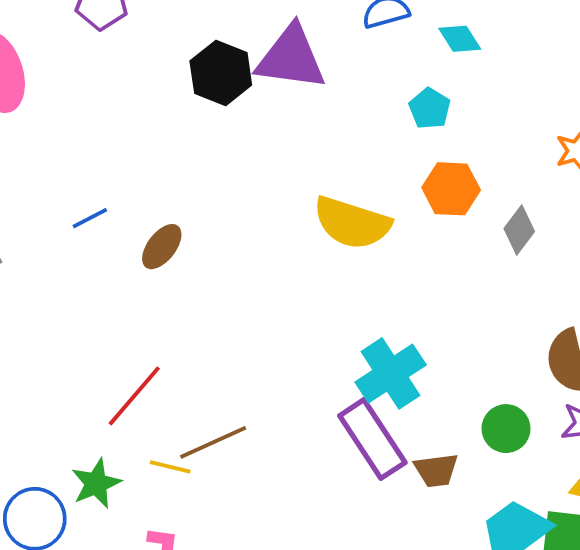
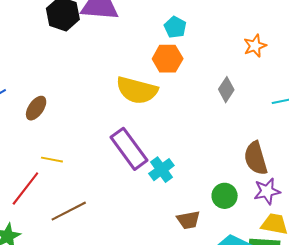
orange hexagon: (451, 189) -> (168, 59), moved
cyan cross: (391, 373) -> (161, 170), size x0.7
purple rectangle: (372, 439) -> (129, 149), moved
yellow line: (170, 467) -> (52, 160), moved

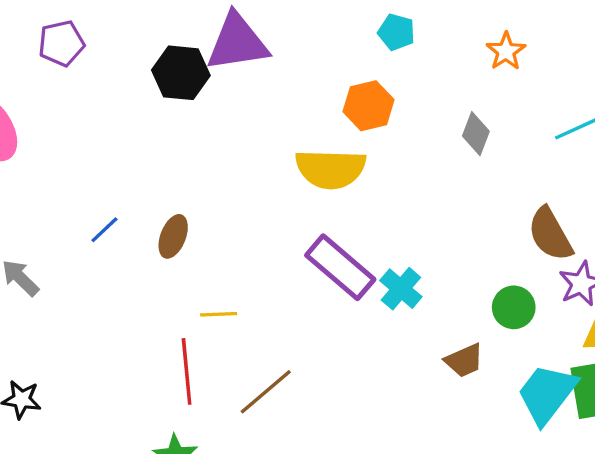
cyan pentagon: (175, 27) -> (396, 32), moved
red line: (25, 188) -> (187, 371), turned -30

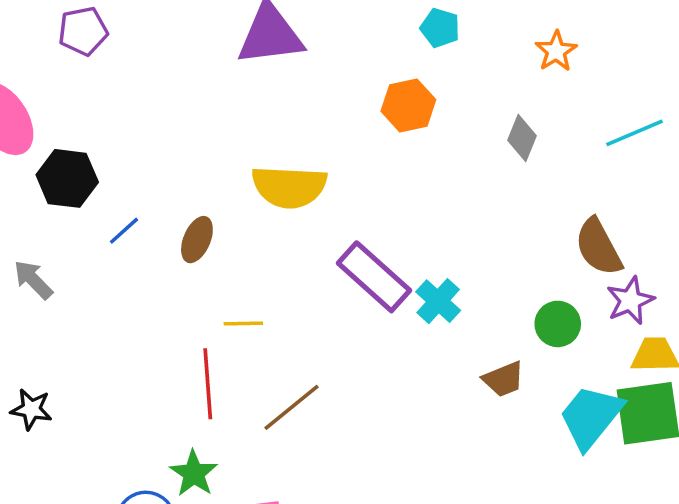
black hexagon: (181, 73) -> (67, 178), moved
yellow semicircle: (331, 169) -> (289, 187), moved

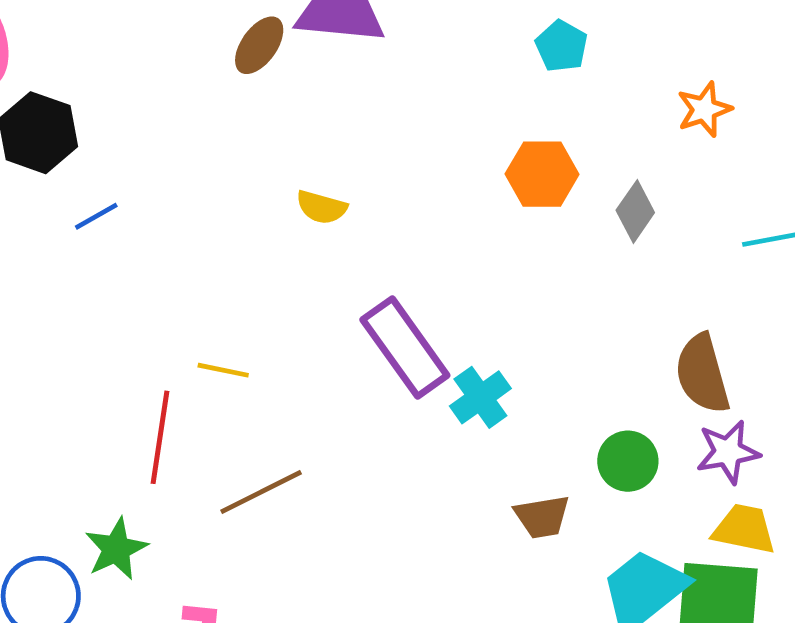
orange hexagon: (408, 105) -> (542, 174), moved
yellow semicircle: (289, 187) -> (322, 207), size x0.5
brown ellipse: (197, 240) -> (259, 45), moved

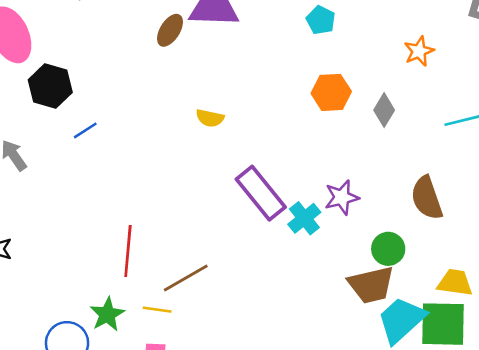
cyan pentagon: (562, 46) -> (321, 20), moved
yellow line: (223, 370) -> (157, 310), moved
purple star: (728, 452) -> (342, 197), moved
brown trapezoid: (542, 517) -> (371, 285), moved, size x1.5

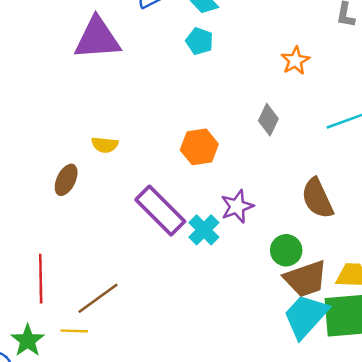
brown ellipse: (170, 30) -> (66, 180), moved
orange hexagon: (331, 92) -> (199, 147), moved
brown trapezoid: (371, 285) -> (306, 279), moved

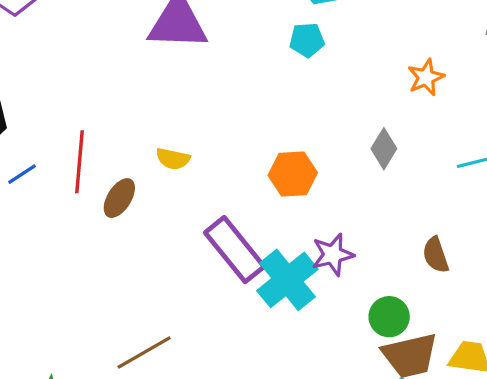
cyan pentagon: (199, 41) -> (307, 40), turned -30
brown semicircle: (317, 198) -> (436, 255), size x0.7
cyan cross: (204, 230) -> (287, 280), size x1.5
red line: (41, 279) -> (79, 162), moved

